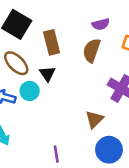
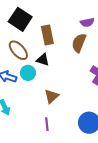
black triangle: (47, 74) -> (43, 60), turned -40
brown triangle: (94, 119) -> (52, 96), moved

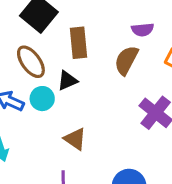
black triangle: (43, 60) -> (67, 81), turned -48
brown triangle: (52, 96) -> (75, 139), turned -49

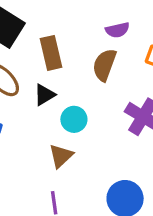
cyan circle: (42, 99) -> (74, 119), moved
brown triangle: (75, 139) -> (61, 156), turned 50

